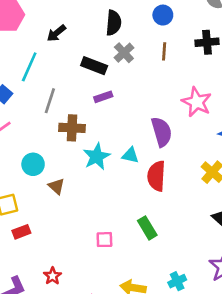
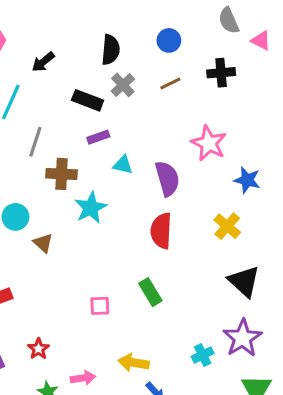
brown line: (164, 51) -> (170, 83), turned 60
cyan triangle: (130, 155) -> (123, 165), moved
cyan cross: (177, 281) -> (203, 355), moved

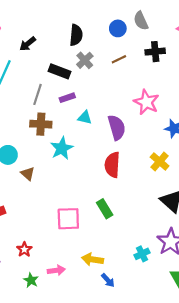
gray semicircle: (229, 21) -> (141, 21), moved
gray line: (35, 142) -> (38, 94), moved
pink square: (100, 306) -> (68, 219), size x1.6

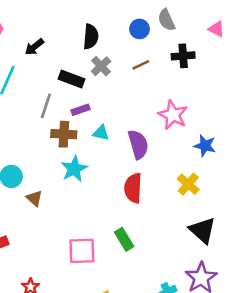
brown cross: (41, 124) -> (64, 134), moved

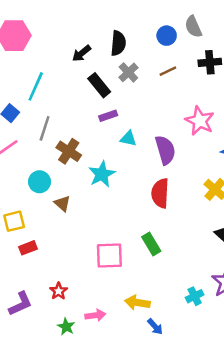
black arrow: (34, 47) -> (81, 53), moved
black rectangle: (72, 79) -> (99, 85), turned 30
gray line: (46, 106) -> (45, 128), moved
brown cross: (64, 134) -> (69, 151), moved, turned 30

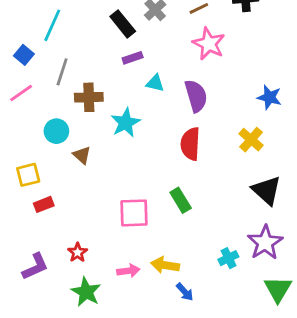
pink star: (200, 121) -> (209, 44), moved
brown cross: (69, 151) -> (89, 97), turned -35
pink arrow: (95, 315) -> (128, 271), moved
green star: (66, 327) -> (86, 292), size x1.5

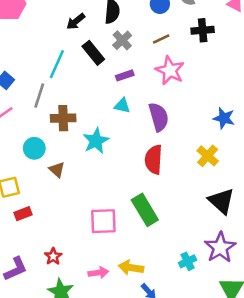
cyan line: (52, 25) -> (57, 64), moved
purple rectangle: (133, 58) -> (125, 75), moved
green rectangle: (181, 200) -> (145, 210), size x1.4

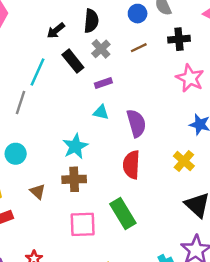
pink star: (170, 70) -> (190, 78), moved
brown cross: (63, 118) -> (74, 179), moved
brown triangle: (57, 170) -> (38, 192), moved

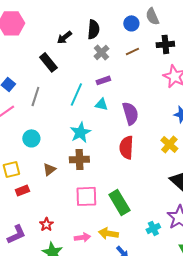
black rectangle: (73, 61) -> (48, 62), moved
cyan line: (38, 72) -> (76, 94), moved
brown triangle: (38, 192) -> (49, 169), turned 40
green rectangle: (123, 213) -> (119, 202), moved

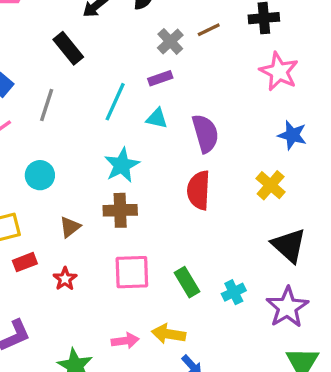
gray cross: (101, 52) -> (170, 41), moved
green rectangle: (119, 202) -> (187, 282), size x0.7
red star: (46, 224) -> (65, 279), moved
cyan cross: (153, 228) -> (234, 292), moved

